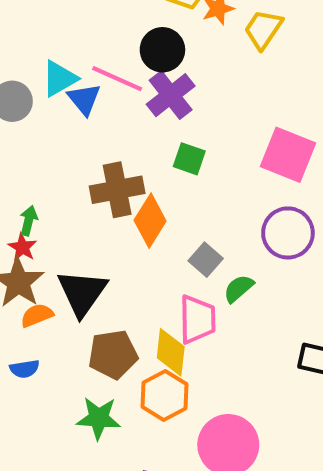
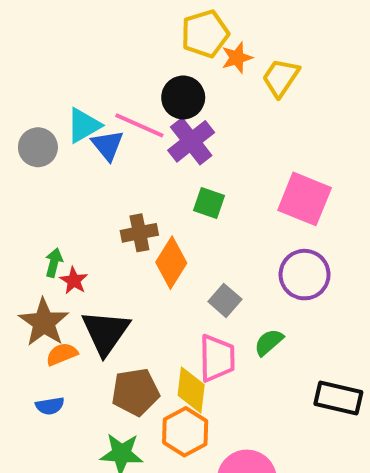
brown cross: (117, 190) -> (139, 233), size x0.7
red star: (22, 247) -> (74, 281), moved
green semicircle: (239, 289) -> (269, 342), moved

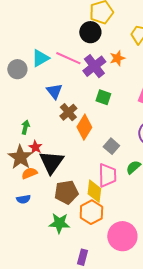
orange star: (237, 58) -> (117, 58), moved
black circle: (183, 97) -> (90, 32), moved
blue triangle: (108, 145) -> (54, 91), moved
brown cross: (139, 233) -> (68, 112), turned -30
red star: (74, 281) -> (35, 147), moved

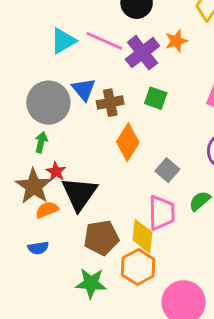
gray circle: (17, 69) -> (48, 103), moved, size x1.5
brown cross: (68, 112) -> (110, 103), moved, turned 30

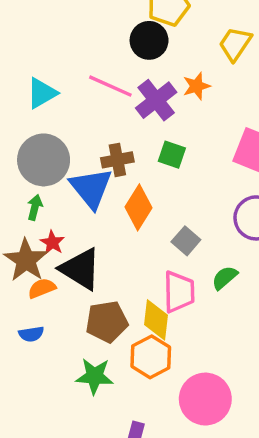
cyan triangle: (63, 41) -> (42, 93), moved
blue triangle: (84, 89) -> (91, 188), moved, size x1.5
black triangle: (79, 194) -> (80, 269), turned -33

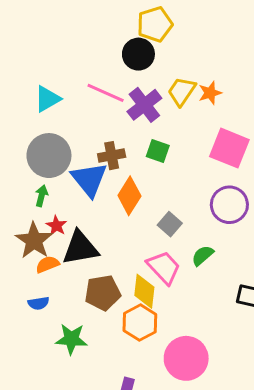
yellow trapezoid: (235, 44) -> (182, 91), moved
orange star: (197, 86) -> (210, 93), moved
black triangle: (80, 269) -> (80, 248), turned -42
pink trapezoid: (179, 292) -> (164, 267), turned -42
green star: (95, 376) -> (71, 339), moved

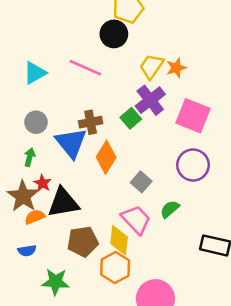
purple cross: (144, 105) -> (150, 100), moved
green square: (158, 151) -> (131, 118), turned 30
gray circle: (49, 156) -> (36, 122), size x0.6

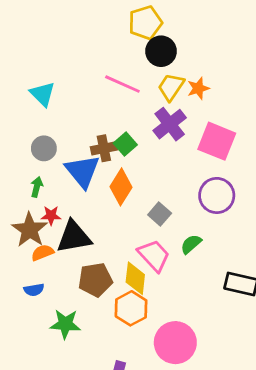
black circle: (114, 34) -> (161, 51), moved
pink line: (85, 68) -> (122, 84), moved
cyan triangle: (35, 73) -> (42, 94), turned -45
green square: (131, 118) -> (125, 144), moved
red star: (43, 183) -> (51, 215), turned -30

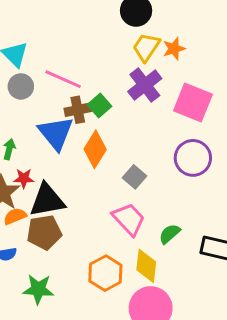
pink line: (122, 84) -> (63, 79), moved
gray circle: (44, 148) -> (21, 86), moved
green semicircle: (191, 244) -> (170, 234), moved
yellow diamond: (135, 278) -> (146, 266), moved
brown pentagon: (95, 280) -> (44, 232), moved

